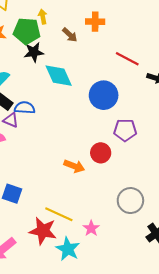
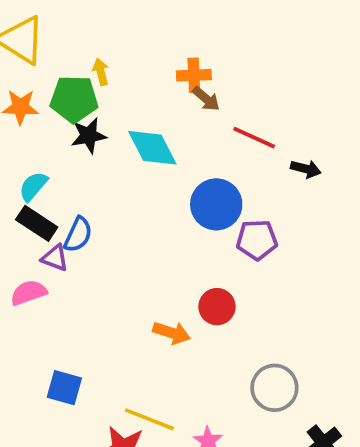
brown arrow: (70, 35) -> (206, 99), moved
cyan diamond: (59, 76) -> (152, 148), moved
blue semicircle: (25, 108) -> (78, 235), turned 114
purple pentagon: (125, 130) -> (257, 240), moved

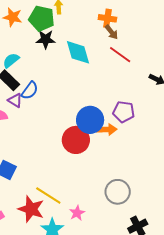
red line: (254, 138) -> (120, 55), moved
blue circle: (216, 204) -> (90, 120), moved
red circle: (217, 307) -> (76, 140), moved, size x1.4
orange arrow: (172, 333) -> (107, 129), moved, turned -30

